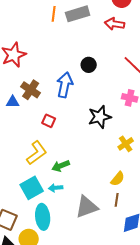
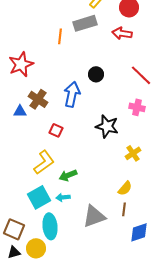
orange line: (54, 14) -> (60, 36), moved
black star: (100, 117) -> (107, 126), turned 30

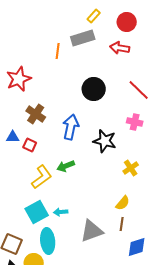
black circle: (96, 74) -> (94, 89), size x1.5
blue arrow: (72, 94) -> (71, 127), moved
blue triangle: (20, 111) -> (13, 137), moved
red square: (56, 130) -> (30, 145), moved
green arrow: (68, 175) -> (66, 166), moved

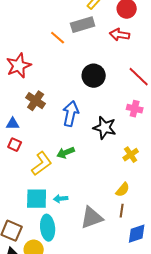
orange line: (58, 51) -> (58, 38), turned -56
red square: (30, 145) -> (15, 145), moved
cyan square: (37, 212) -> (37, 199), turned 30

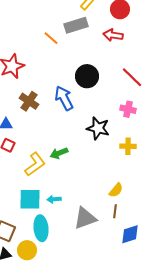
blue arrow: (71, 114) -> (64, 98), moved, turned -40
yellow cross: (131, 155) -> (128, 146), moved, turned 35

